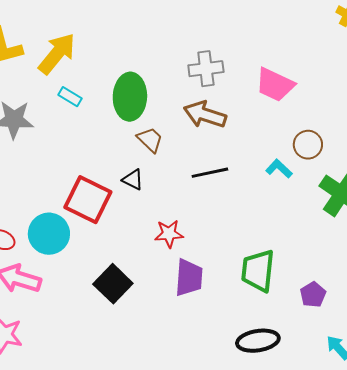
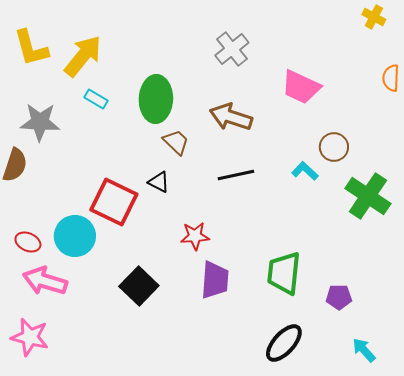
gray cross: (206, 69) -> (232, 49), moved, turned -32
purple pentagon: (313, 295) -> (339, 297), turned 30
black ellipse: (258, 341) -> (284, 343), turned -39

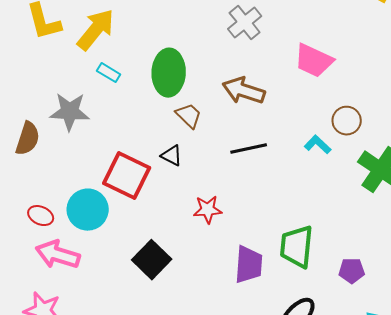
gray star: (40, 122) -> (70, 112), moved
purple trapezoid: (215, 280) -> (249, 265), moved

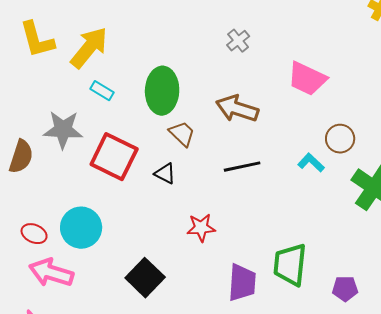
gray cross: (245, 23) -> (238, 41), size x0.7
red square: (127, 176) -> (114, 157), moved

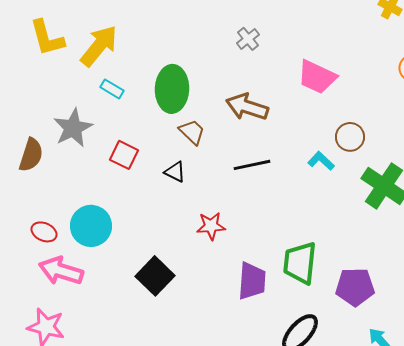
gray star: (63, 130) -> (73, 128), turned -30
red square: (114, 157) -> (124, 155), size x0.6
purple pentagon: (345, 289) -> (355, 287), size x1.5

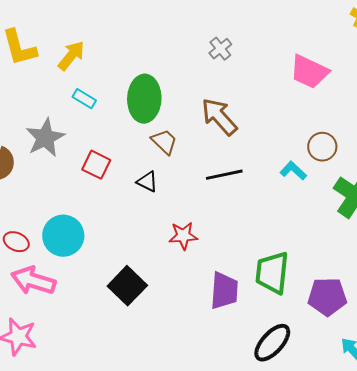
yellow arrow: (99, 46) -> (71, 56), size x0.7
pink trapezoid: (317, 77) -> (309, 72), moved
brown arrow: (247, 107) -> (219, 117), turned 30

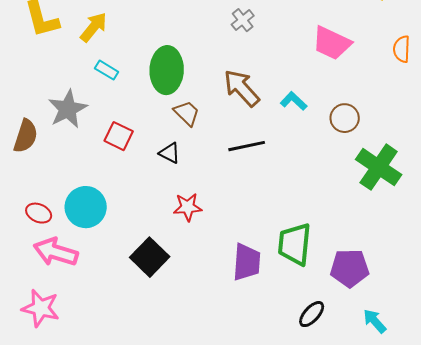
cyan L-shape: (293, 171) -> (294, 101), moved
red star: (183, 236) -> (188, 207), moved
black ellipse: (272, 343) -> (312, 314), moved, size x0.7

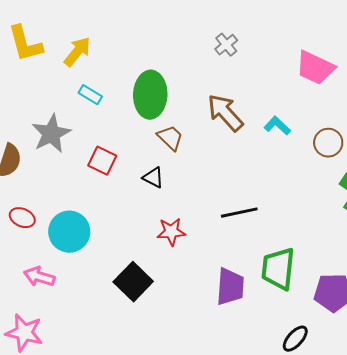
black line: (247, 146) -> (239, 213), moved
red ellipse: (39, 213) -> (22, 218), moved
pink arrow: (56, 252) -> (39, 277), size x0.7

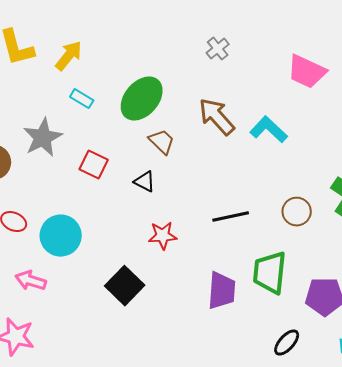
green ellipse: (150, 95) -> (142, 99), turned 39
cyan L-shape: (277, 126) -> (269, 130), size x1.4
brown circle: (328, 143) -> (297, 212), moved

